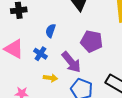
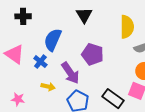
blue semicircle: (51, 31) -> (53, 40), size x1.6

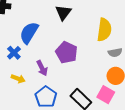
purple arrow: (70, 73) -> (42, 68), size x0.7

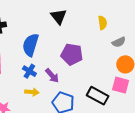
yellow semicircle: (104, 30) -> (103, 23), size x0.6
blue cross: (14, 53) -> (29, 71), moved

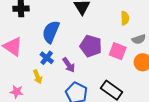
pink square: (121, 85) -> (118, 51), moved
yellow arrow: (32, 92) -> (38, 77), moved, turned 56

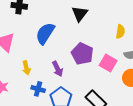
blue cross: (47, 58) -> (38, 89), moved, turned -32
yellow arrow: (38, 77) -> (26, 68), moved

